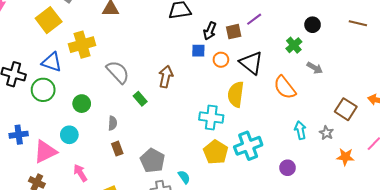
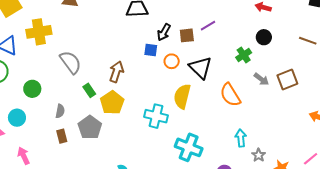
brown square: (346, 109) -> (287, 79), moved, turned 30
gray star: (326, 133) -> (259, 155), moved
cyan cross: (248, 146) -> (189, 147), turned 36
yellow pentagon: (216, 152) -> (112, 103), moved
gray pentagon: (152, 161) -> (90, 127), moved

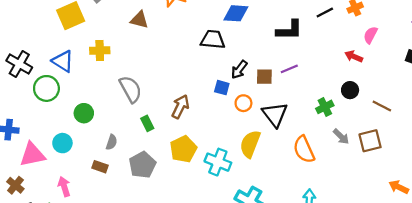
yellow cross: (39, 32) -> (100, 51), size x0.7
brown line: (308, 41) -> (382, 106), moved
yellow pentagon: (112, 103) -> (183, 149), moved
brown rectangle: (62, 136) -> (100, 167), moved, turned -64

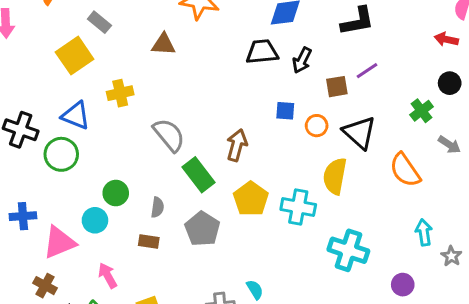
black arrow: (239, 70) -> (302, 60), moved
green circle: (84, 113) -> (116, 193), moved
green rectangle: (147, 123) -> (199, 175), size x1.6

